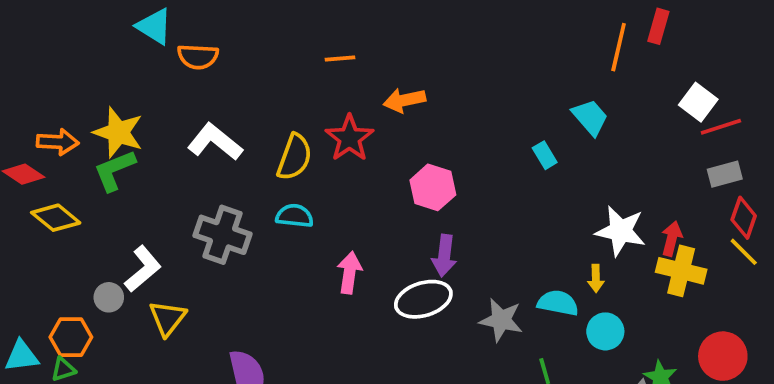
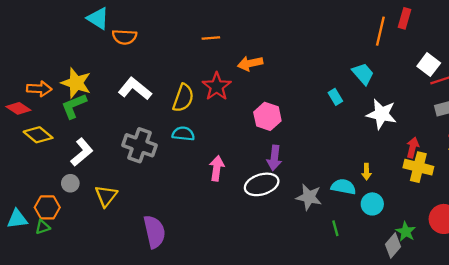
white star: (620, 231) -> (381, 114), moved
white L-shape: (143, 269) -> (82, 152), moved

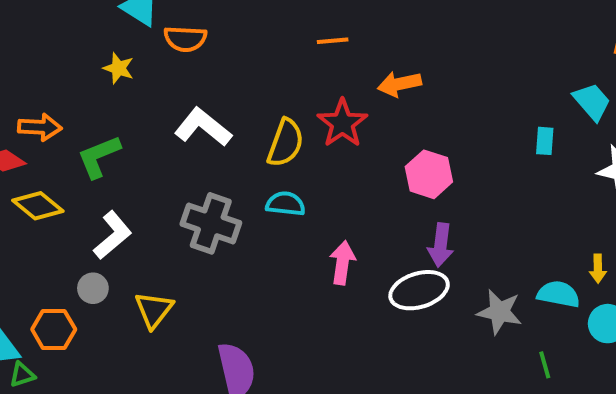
yellow star: (76, 83) -> (118, 68), moved, size x0.6
cyan rectangle: (335, 97) -> (545, 141), turned 35
green triangle: (43, 227) -> (22, 375), moved

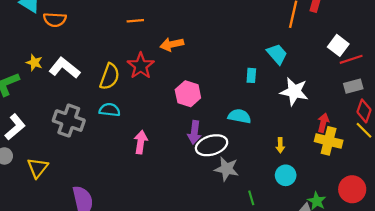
yellow star: (118, 68) -> (34, 63), moved
white ellipse: (419, 290) -> (212, 145), moved
cyan semicircle: (559, 294) -> (239, 116), moved

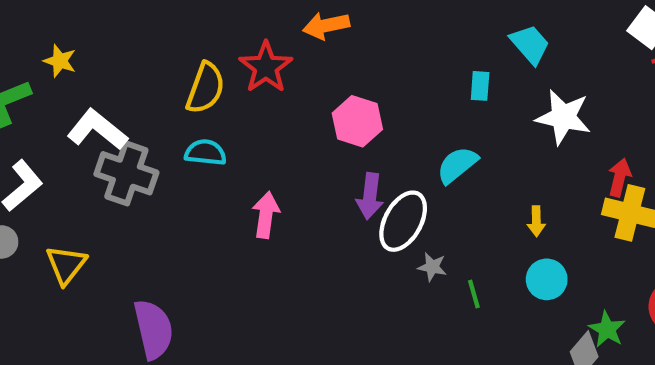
white L-shape: (64, 68) -> (97, 130), moved
cyan semicircle: (239, 116) -> (457, 165), turned -50
white ellipse: (212, 145) -> (403, 221), turned -44
gray star: (227, 169) -> (432, 267), size x0.6
green line: (251, 198) -> (474, 294), moved

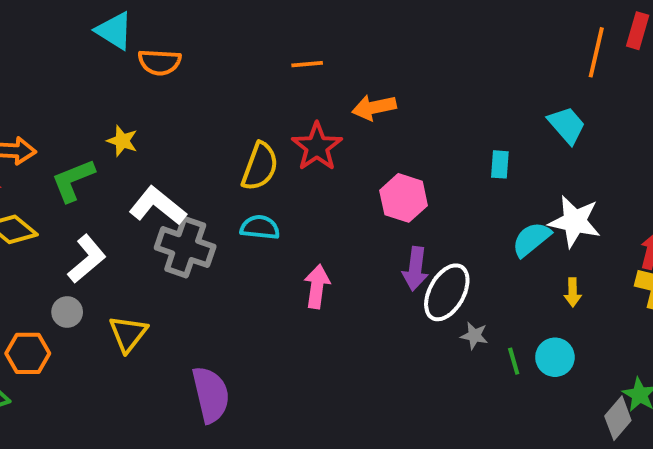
cyan rectangle: (480, 86) -> (500, 164), moved
white star: (563, 117) -> (575, 222), moved
cyan semicircle: (457, 165) -> (531, 239), moved
cyan circle: (547, 279) -> (555, 357), moved

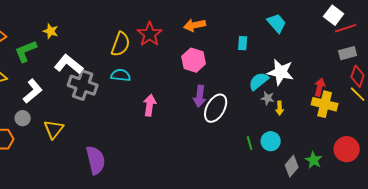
orange arrow: (374, 107) -> (195, 25), moved
gray star: (474, 336) -> (268, 98), moved
gray diamond: (618, 418) -> (292, 166), moved

